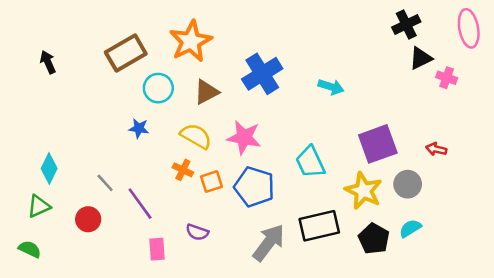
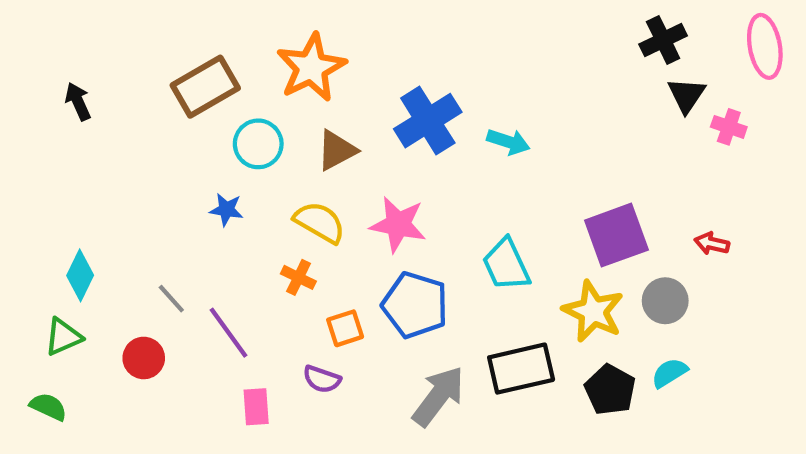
black triangle: (421, 58) -> (686, 95), turned -30
cyan arrow: (331, 87) -> (508, 142), moved
orange square: (212, 182) -> (345, 328), moved

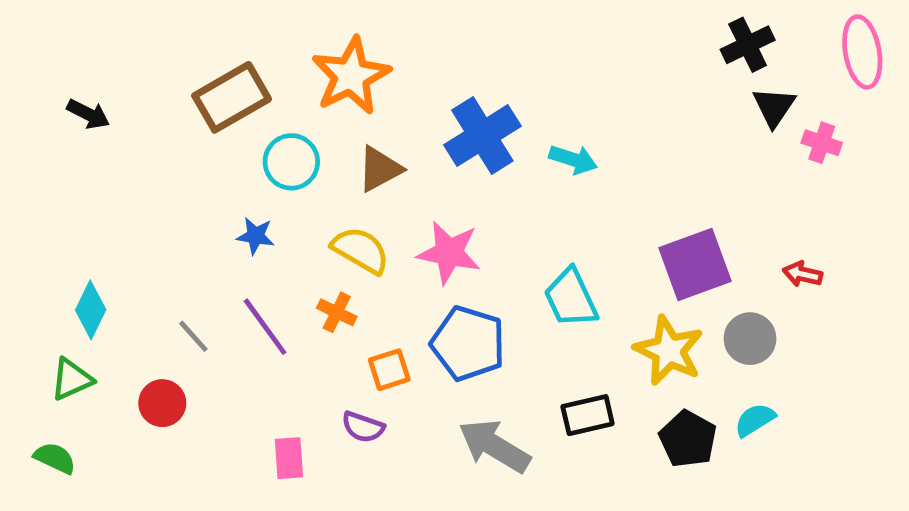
black arrow: (78, 101) -> (88, 114), turned 141
purple line: (229, 333) -> (265, 327), moved
black rectangle: (521, 369) -> (588, 415), size x0.7
gray arrow: (438, 396) -> (494, 446), turned -96

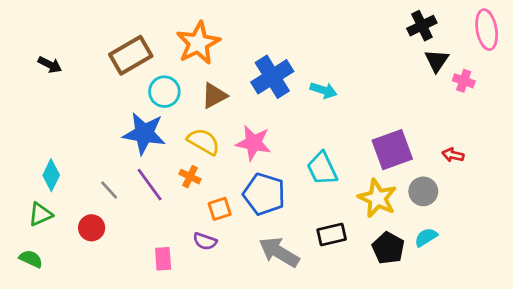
blue star: (255, 236) -> (144, 133), size x2.0

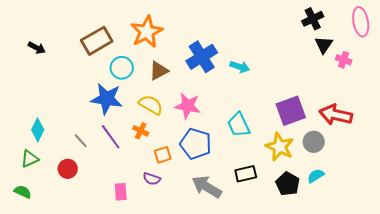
red arrow: (453, 155) -> (336, 115), size x2.0

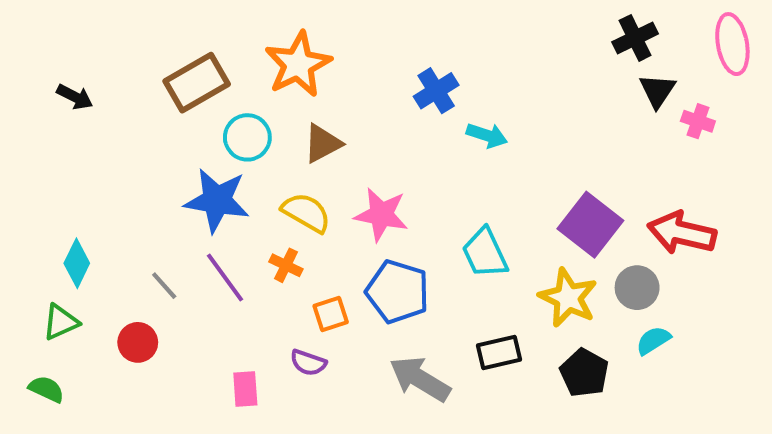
blue cross: (202, 57) -> (436, 91), moved, size x0.7
purple square: (291, 111) -> (590, 225), turned -32
cyan semicircle: (316, 176) -> (653, 340), moved

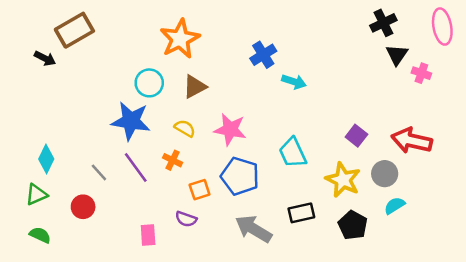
brown rectangle: (197, 83) -> (74, 30), moved
yellow semicircle: (306, 213) -> (185, 128), size x0.7
purple square: (590, 225) -> (356, 136), size x0.6
green semicircle: (46, 389) -> (40, 235), moved

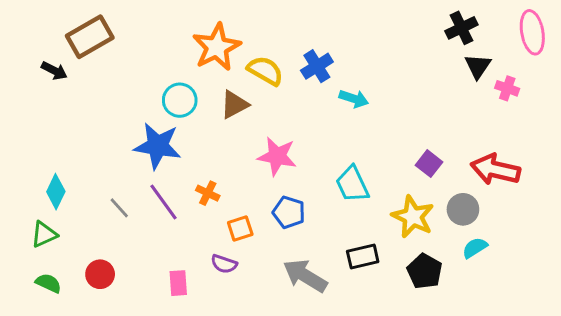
yellow semicircle: (185, 128) -> (265, 71), moved, size x1.4
blue pentagon: (240, 176) -> (289, 212), size x0.7
red circle: (83, 207) -> (100, 274), moved

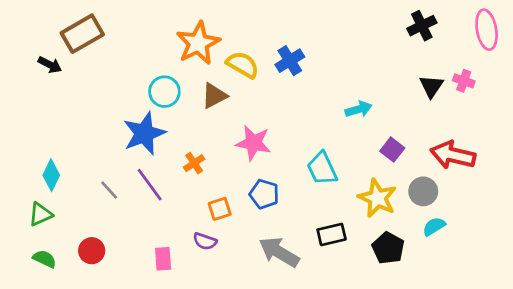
black triangle: (478, 66) -> (431, 86), moved
cyan arrow: (354, 99) -> (359, 109), moved, turned -35
blue star: (158, 146) -> (144, 133), turned -30
orange cross: (208, 193) -> (194, 163), moved, turned 30

